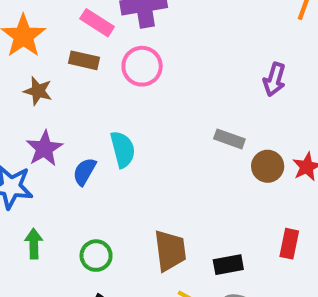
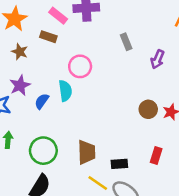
pink circle: (142, 66) -> (80, 66), moved
gray rectangle: (229, 139) -> (126, 42), moved, turned 42
green circle: (96, 256) -> (43, 151), size x1.5

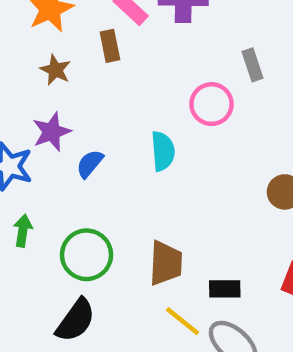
brown rectangle: (48, 37) -> (110, 46), turned 56
pink circle: (80, 66) -> (212, 104), moved
cyan semicircle: (65, 91) -> (163, 151), moved

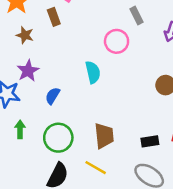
blue semicircle: (90, 164) -> (53, 96), moved
black rectangle: (225, 289) -> (150, 141), moved
yellow line: (183, 321) -> (96, 168), moved

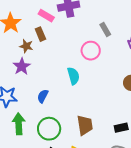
brown star: (25, 35) -> (26, 46), moved
purple star: (28, 71) -> (22, 66), moved
green arrow: (20, 129) -> (19, 124), size x1.5

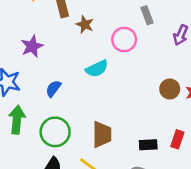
brown star: (26, 46) -> (85, 25), moved
cyan semicircle: (73, 76) -> (97, 69), turned 72

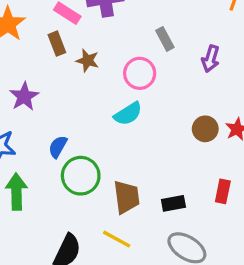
cyan semicircle: (97, 69) -> (128, 114), moved
green circle: (55, 132) -> (81, 176), moved
black rectangle: (148, 145) -> (173, 203), moved

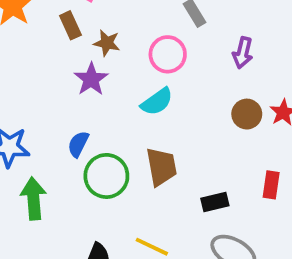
purple arrow: (211, 59) -> (243, 53), moved
purple star: (24, 96) -> (91, 79), moved
brown trapezoid: (127, 197) -> (161, 167), moved

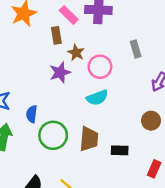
pink circle: (168, 54) -> (100, 67), moved
blue semicircle: (78, 144) -> (32, 114), moved, turned -35
black rectangle: (215, 202) -> (120, 150), moved

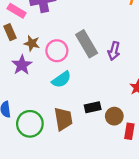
gray rectangle: (136, 49) -> (87, 44), moved, size x1.6
brown circle: (151, 121) -> (114, 116), moved
black rectangle: (120, 150) -> (93, 107), moved

